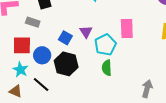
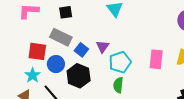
gray rectangle: (33, 22) -> (61, 37), moved, size x1.5
pink rectangle: (127, 28) -> (156, 59), moved

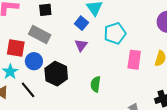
blue square: (81, 50) -> (81, 23), moved
cyan pentagon: (120, 62) -> (115, 33), moved

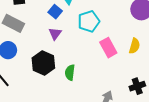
pink rectangle: (134, 60) -> (108, 48), turned -36
black hexagon: (56, 74) -> (43, 63), moved

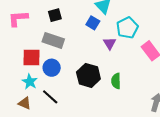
purple triangle: (55, 34) -> (110, 43), moved

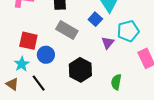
gray rectangle: (53, 40) -> (67, 30), moved
green semicircle: (116, 81) -> (116, 82), moved

